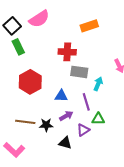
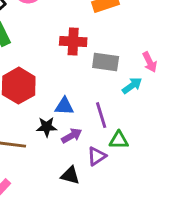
gray rectangle: (79, 72) -> (106, 62), moved
cyan arrow: (98, 84) -> (132, 86), moved, turned 32
black star: (46, 125) -> (47, 127), moved

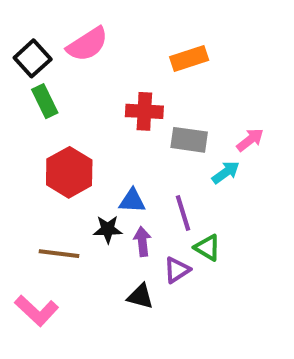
pink arrow: (150, 62) -> (250, 140), turned -102
purple arrow: (72, 136) -> (142, 241), turned -66
green triangle: (119, 140) -> (207, 248), turned 30

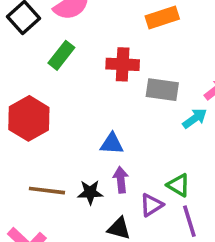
green rectangle: (45, 101) -> (61, 55), moved, turned 64
red hexagon: (69, 172) -> (29, 118), moved
purple line: (183, 213) -> (189, 221), moved
black star: (108, 229) -> (90, 192), moved

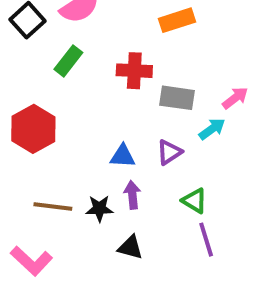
purple triangle: (151, 205) -> (169, 152), moved

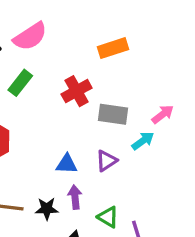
red cross: (134, 71) -> (77, 91), turned -32
green triangle: (194, 201) -> (108, 217), moved

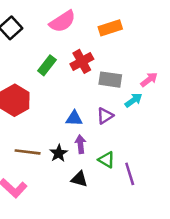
pink semicircle: (30, 36) -> (62, 21), moved
green rectangle: (20, 83) -> (47, 65), moved
black star: (47, 209) -> (59, 153), turned -30

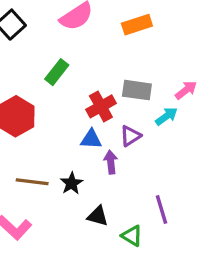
red cross: (82, 61) -> (101, 106), moved
purple arrow: (81, 144) -> (111, 162), moved
green triangle: (106, 160) -> (132, 236), moved

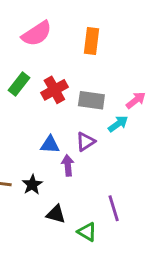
orange rectangle: (137, 25) -> (91, 41), turned -65
red cross: (101, 106) -> (54, 90), moved

